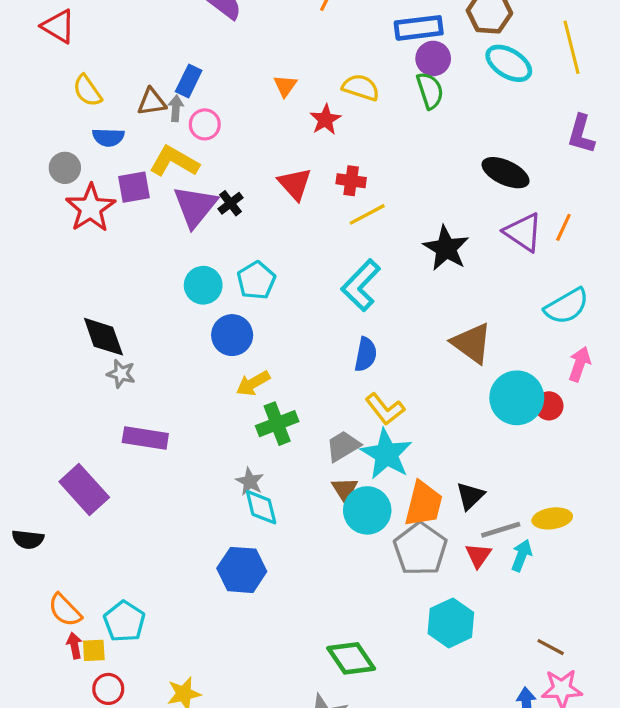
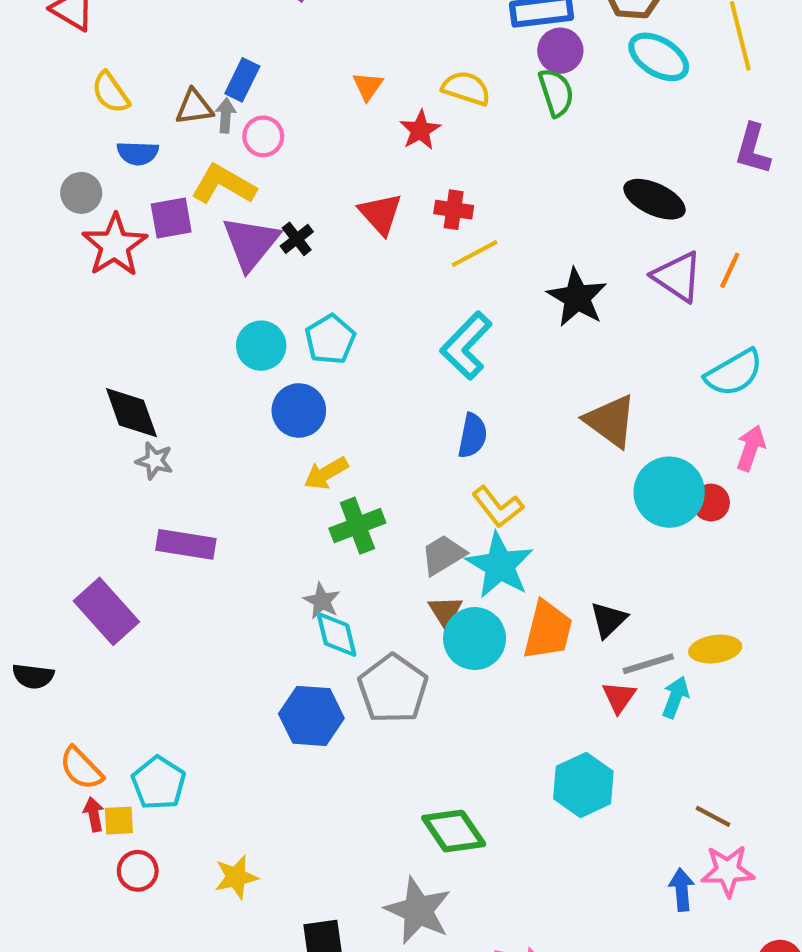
gray pentagon: (420, 549) -> (393, 689), moved

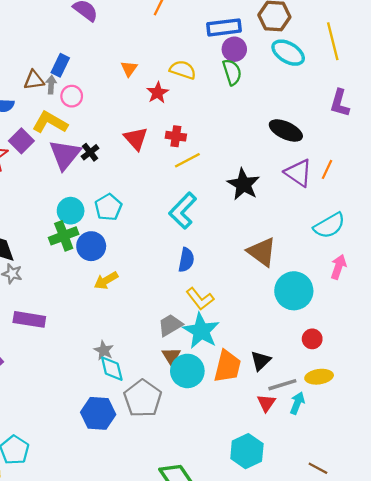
purple square: (171, 218) -> (21, 141), turned -35
red circle: (711, 503) -> (312, 339), moved
green cross: (357, 526) -> (64, 236), moved

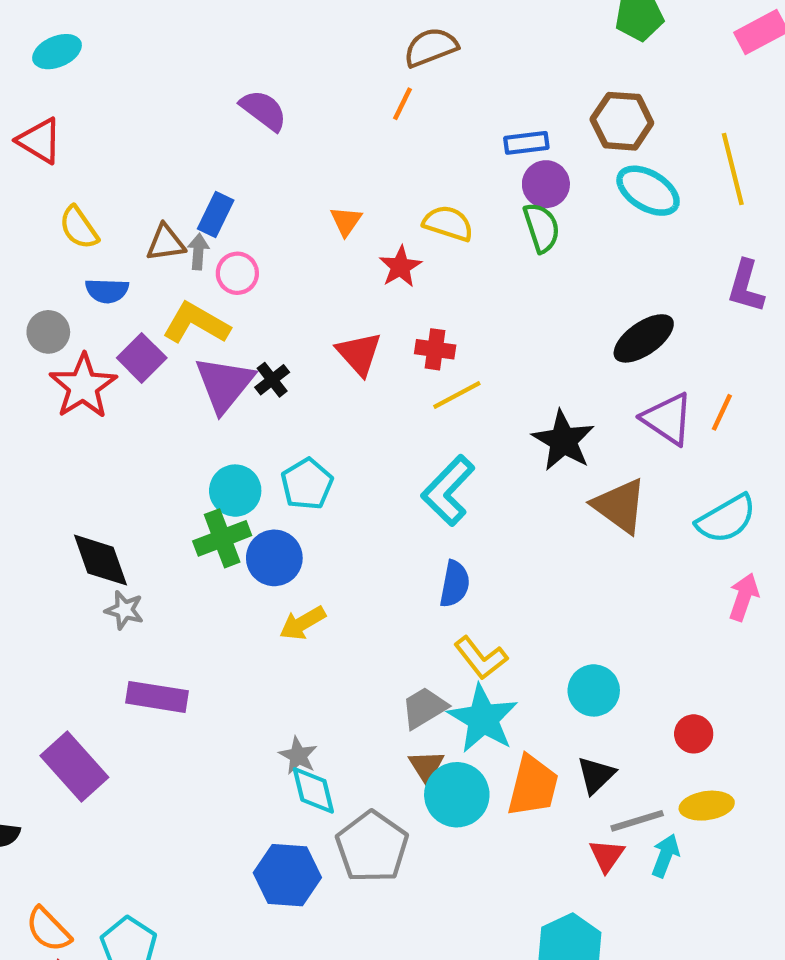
blue rectangle: (224, 27) -> (526, 143), size x0.7
black ellipse: (286, 130) -> (644, 338), turned -60
brown triangle: (262, 252) -> (620, 506), moved
cyan circle: (294, 291) -> (594, 690), moved, size x0.7

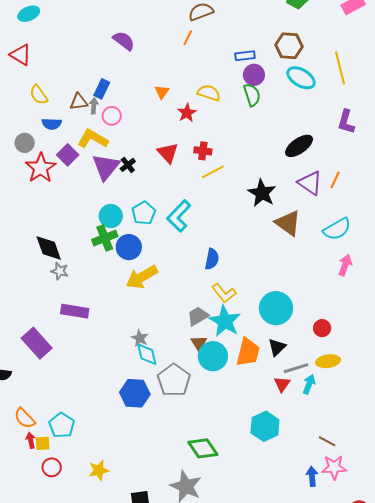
cyan L-shape: (448, 491) -> (179, 216), moved
yellow arrow: (303, 623) -> (142, 277), size x1.5
cyan circle: (594, 690) -> (276, 308), size x1.4

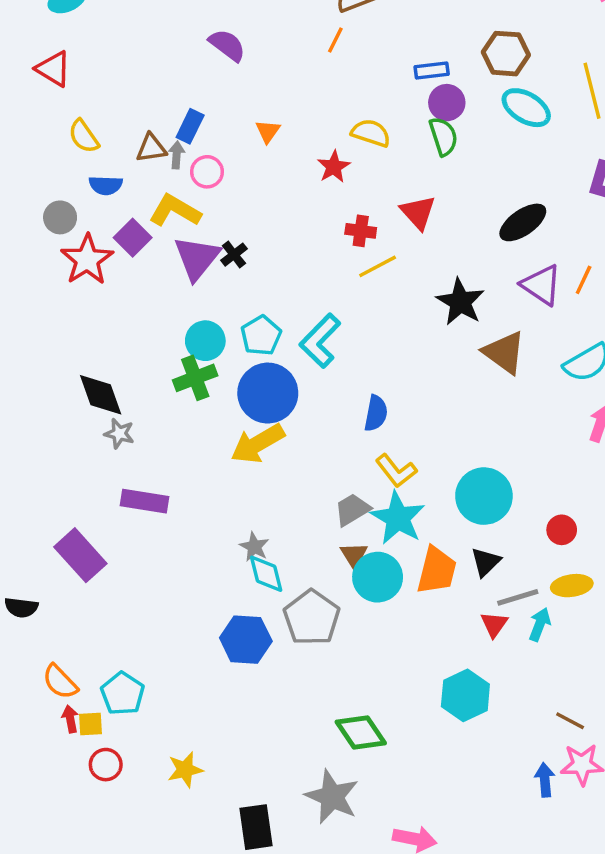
orange triangle: (162, 92) -> (268, 131), moved
red triangle: (168, 153) -> (418, 212), moved
blue circle: (129, 247) -> (268, 393), moved, size x1.4

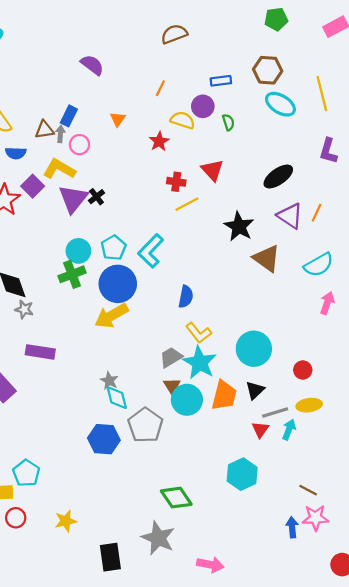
orange line: (335, 40) -> (160, 88), moved
purple circle: (447, 103) -> (203, 106), moved
green semicircle: (443, 136) -> (228, 122), size x0.7

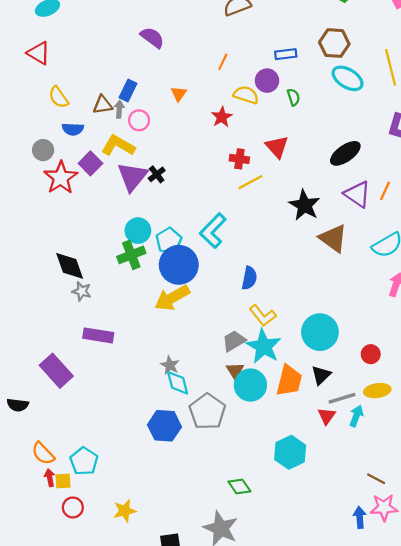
cyan pentagon: (114, 248) -> (169, 241), moved
cyan hexagon: (242, 474) -> (290, 452), moved
green diamond: (176, 498) -> (239, 487), size x0.7

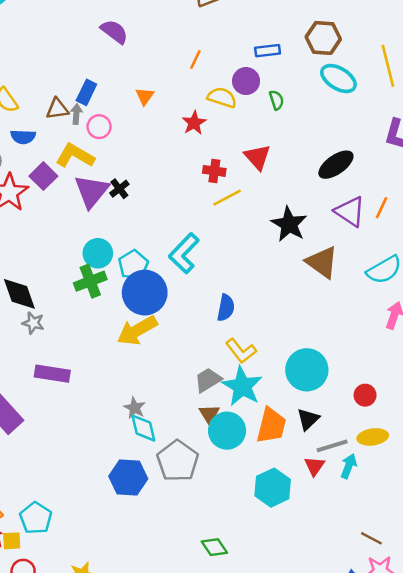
cyan hexagon: (290, 452) -> (273, 488), moved

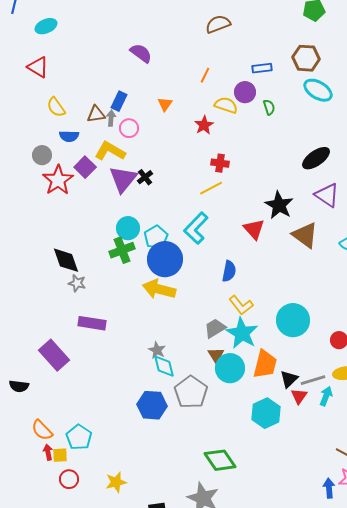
red triangle: (257, 157) -> (254, 229), moved
yellow line: (227, 198) -> (211, 188), moved
yellow arrow: (137, 331) -> (159, 289), turned 44
black triangle: (308, 419) -> (289, 379), moved
green diamond: (214, 547) -> (220, 460), size x1.5

